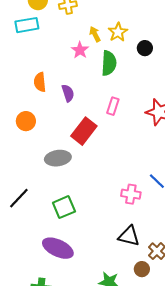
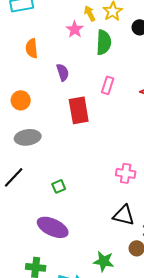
orange semicircle: (40, 82) -> (32, 48), moved
red rectangle: (84, 131) -> (79, 110), turned -48
gray ellipse: (58, 158) -> (28, 137), moved
green square: (64, 207) -> (59, 186), size x0.6

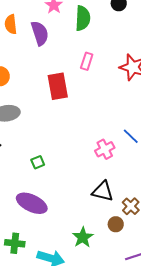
purple semicircle: (63, 72) -> (40, 33), moved, size x1.4
pink cross: (126, 173) -> (105, 149), turned -36
green star: (104, 261) -> (83, 237), turned 30

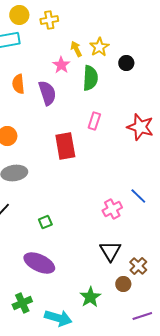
black triangle: (103, 191) -> (110, 251), turned 45
green cross: (15, 243) -> (22, 303), turned -30

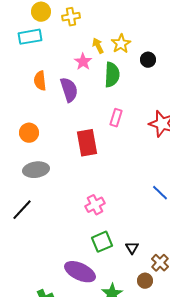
pink cross: (112, 209) -> (95, 205), moved
green square: (45, 222) -> (102, 242), moved, size x1.5
black triangle: (110, 251) -> (132, 248), size x0.6
purple ellipse: (39, 263) -> (80, 272), moved

